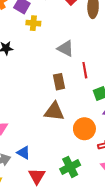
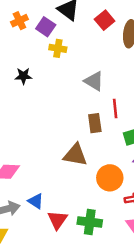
brown rectangle: (59, 82) -> (95, 123), moved
green cross: (70, 167) -> (90, 222), turned 30
red triangle: (37, 176) -> (58, 220), moved

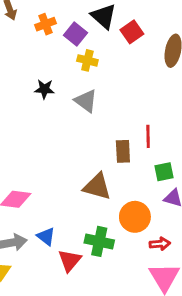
red square: (105, 20) -> (132, 32), moved
gray triangle: (94, 81) -> (86, 101), moved
green cross: (90, 222) -> (99, 241), moved

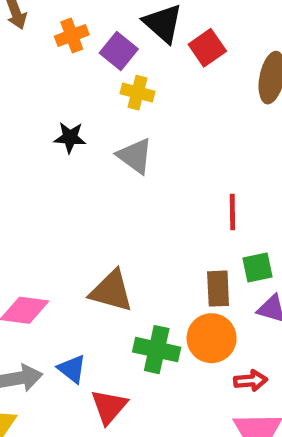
brown rectangle: (123, 151) -> (218, 289), moved
brown triangle: (97, 186) -> (111, 291), moved
green cross: (99, 241) -> (157, 350), moved

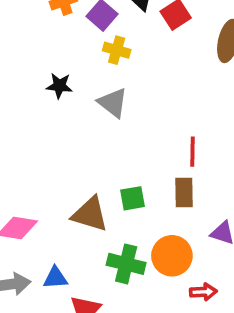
green square: (257, 267) -> (133, 198), moved
brown rectangle: (218, 289) -> (184, 193), moved
blue triangle: (72, 369) -> (55, 278), turned -44

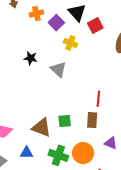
yellow cross: (117, 50) -> (70, 43), moved
blue triangle: (55, 278) -> (26, 153), moved

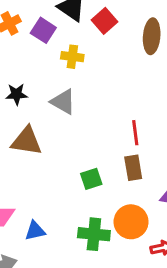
brown triangle: (41, 128) -> (26, 141), moved
blue triangle: (26, 153) -> (35, 231), moved

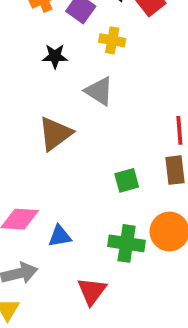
black star: (17, 94) -> (55, 56), moved
brown triangle: (26, 141) -> (55, 134), turned -48

